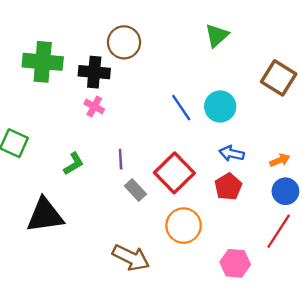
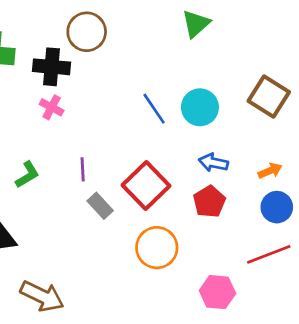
brown square: (279, 78) -> (269, 97), moved
red line: (279, 231) -> (269, 254), turned 36
brown arrow: (131, 258) -> (42, 296), moved

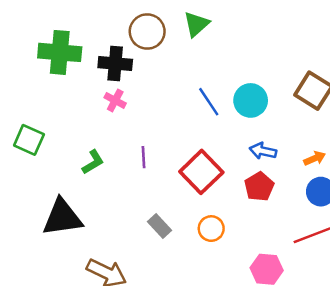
green triangle: (196, 24) -> (196, 24), moved
gray rectangle: (100, 206) -> (159, 226), moved
orange circle: (157, 248) -> (211, 229), size x0.7

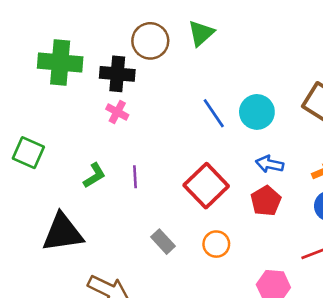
purple line: (143, 157) -> (135, 177), moved

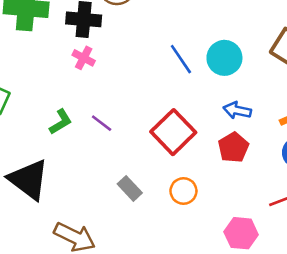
purple line: (135, 177) -> (102, 123), turned -50
black triangle: (63, 233) -> (29, 179), turned 45

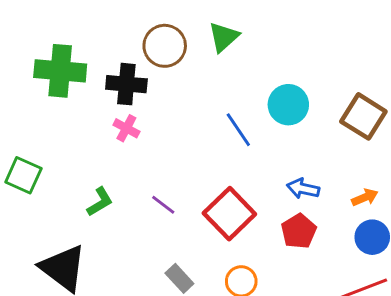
cyan circle: (224, 58) -> (288, 105), moved
purple line: (102, 123) -> (163, 205), moved

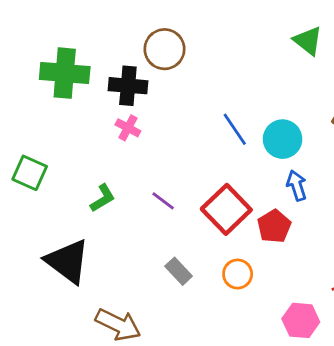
green triangle: (224, 37) -> (308, 41), moved, turned -40
cyan circle: (288, 105) -> (283, 139), moved
blue arrow: (303, 189) -> (297, 185), turned 60
red pentagon: (299, 231) -> (274, 226), moved

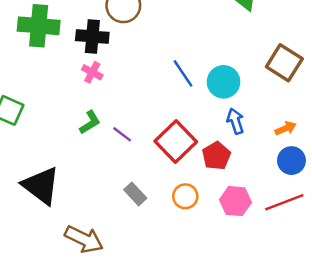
green L-shape: (103, 198) -> (90, 122), moved
pink hexagon: (301, 320) -> (235, 201), moved

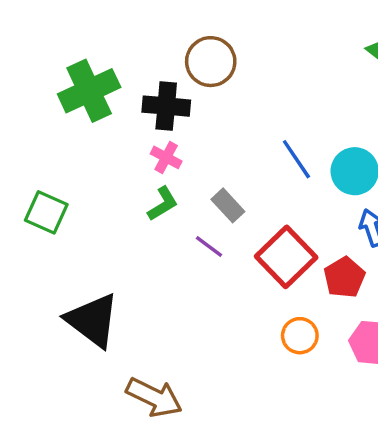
green cross: (39, 26) -> (89, 91), turned -30
green L-shape: (90, 122) -> (163, 204), moved
gray rectangle: (135, 194) -> (228, 205), moved

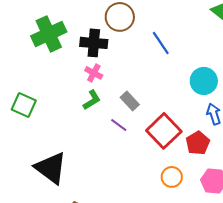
blue line: (296, 159) -> (161, 43), moved

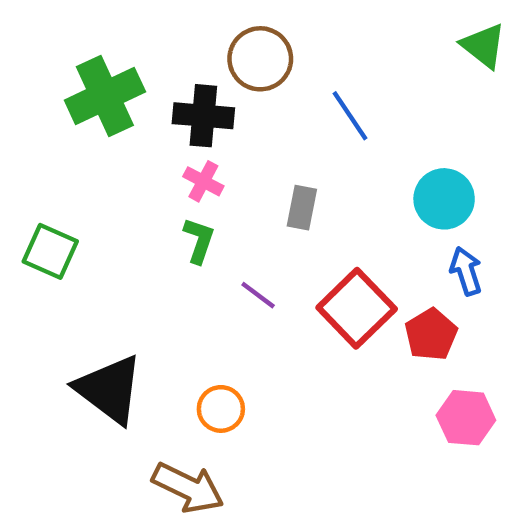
green L-shape: (92, 100) -> (199, 240), turned -40
gray rectangle: (130, 101) -> (302, 208), moved, turned 54
orange circle: (172, 177) -> (221, 409), moved

